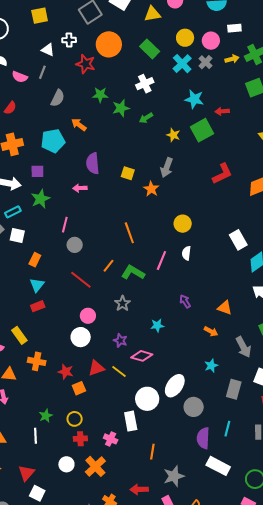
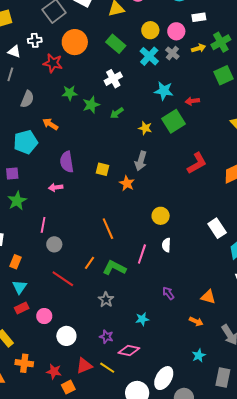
pink circle: (88, 316) -> (44, 316), moved

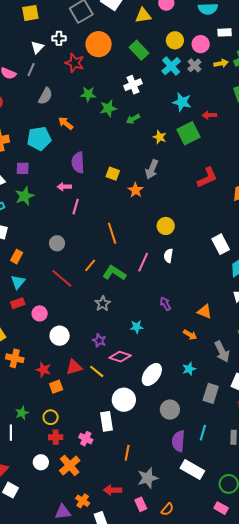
white triangle: (14, 52) -> (37, 47), turned 48
pink line: (43, 225) -> (76, 207), moved
white ellipse: (164, 378) -> (152, 375), moved

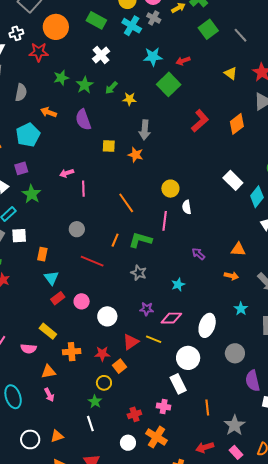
yellow star: (160, 137) -> (129, 99), moved
purple semicircle: (78, 162) -> (83, 120), moved
yellow circle: (166, 226) -> (170, 189), moved
yellow circle: (51, 417) -> (104, 383), moved

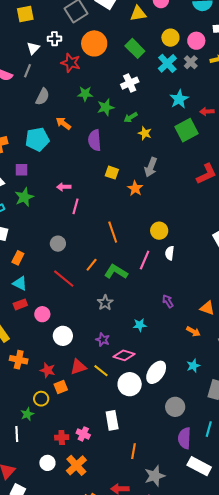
cyan star: (153, 57) -> (179, 99), turned 30
cyan triangle: (51, 278) -> (20, 283), turned -42
white circle: (188, 358) -> (130, 384), moved
pink cross: (164, 407) -> (83, 434), moved

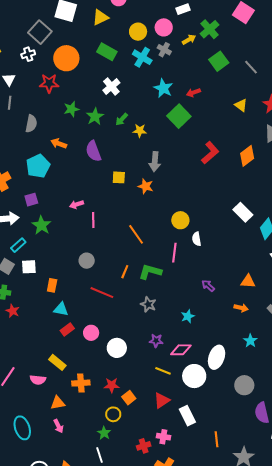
white cross: (55, 39) -> (28, 54), moved
red triangle: (78, 367) -> (162, 400), moved

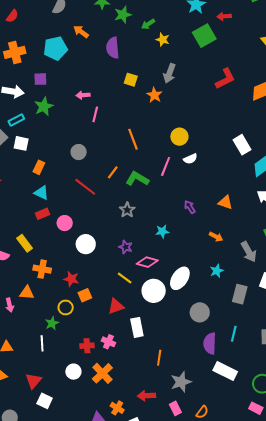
white semicircle: (197, 239) -> (190, 159), turned -120
orange triangle: (248, 281) -> (225, 202), moved
orange triangle: (58, 403) -> (27, 293), moved

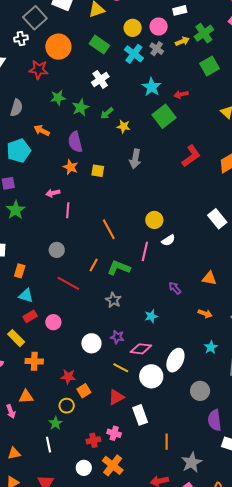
orange star: (154, 95) -> (71, 167), moved
yellow rectangle: (25, 243) -> (16, 338), moved
white circle: (86, 244) -> (91, 343), moved
orange cross: (42, 269) -> (34, 361), moved

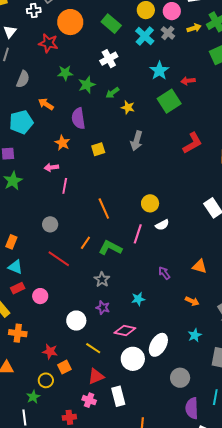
orange star: (71, 167) -> (62, 143), moved
yellow square: (98, 171) -> (98, 149), turned -32
purple star: (117, 337) -> (103, 308), moved
yellow line: (121, 368) -> (93, 348), moved
pink cross: (114, 433) -> (89, 400), moved

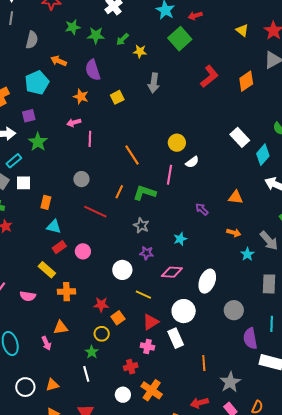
green star: (87, 85) -> (96, 35), turned 30
cyan star: (195, 335) -> (247, 254), moved
white circle: (133, 359) -> (184, 311), moved

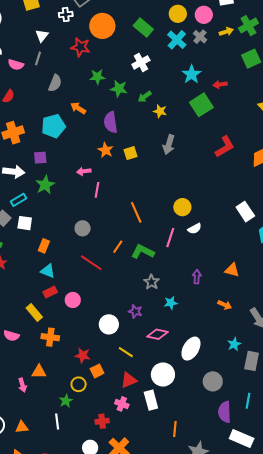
orange star: (81, 97) -> (106, 150), moved
purple arrow: (202, 209) -> (197, 277), turned 40
gray star: (141, 225) -> (152, 282), moved
cyan star: (247, 254) -> (234, 344), moved

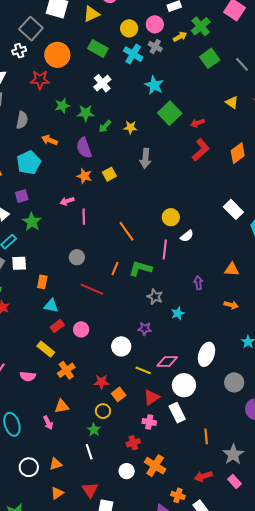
red arrow: (220, 84) -> (198, 123), moved
green arrow: (145, 97) -> (105, 126), moved
pink diamond: (158, 334) -> (167, 362), moved
orange cross: (50, 337) -> (66, 370), turned -30

